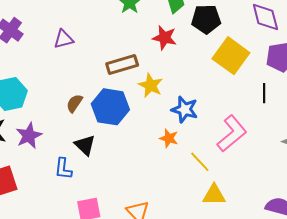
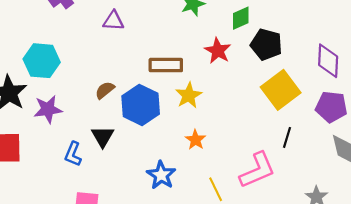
black line: (264, 93) -> (287, 137), moved
blue star: (185, 109) -> (161, 175), moved
orange star: (169, 138) -> (195, 140), moved

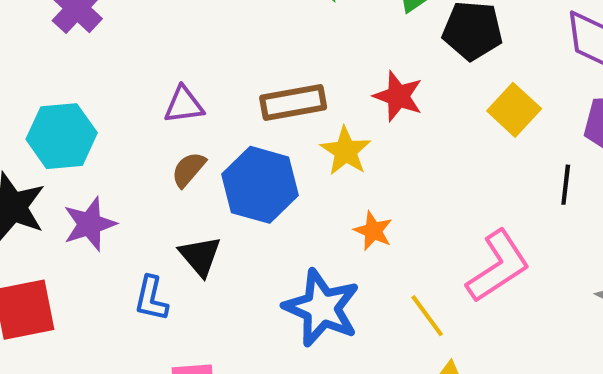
purple triangle: (113, 21) -> (184, 105), moved
red star: (218, 51) -> (398, 96), moved
yellow square: (281, 90) -> (514, 110), size x0.7
black line: (287, 137) -> (566, 185), moved
blue star: (161, 175) -> (322, 308), size x1.4

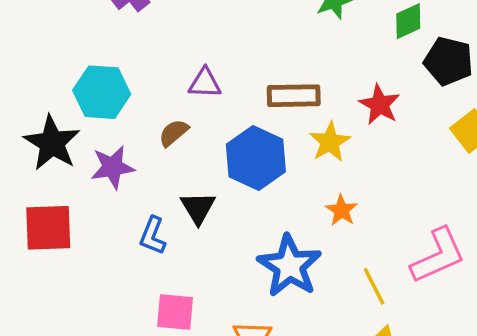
brown semicircle: (189, 169) -> (174, 133), moved

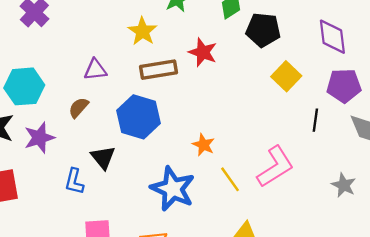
red star: (380, 105) -> (203, 52), moved
yellow star: (330, 142) -> (143, 31), moved
yellow line: (374, 286) -> (230, 179), moved

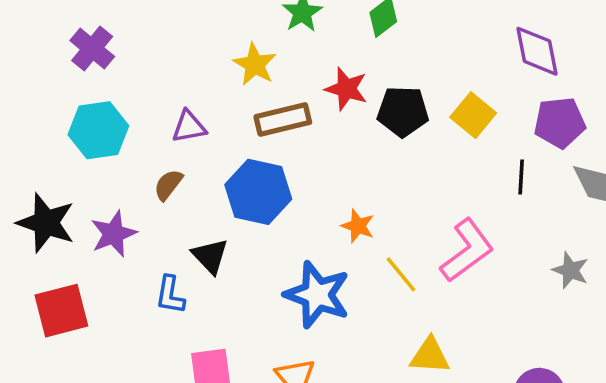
black pentagon: (263, 30) -> (403, 111), moved
cyan hexagon: (24, 86) -> (98, 130), moved

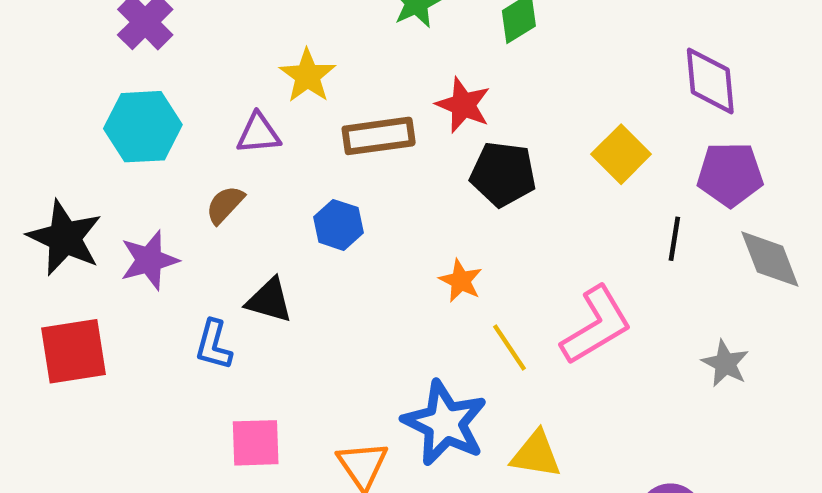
yellow star: (255, 64) -> (308, 76), moved
black pentagon: (403, 111) -> (503, 174), moved
blue hexagon: (258, 192) -> (338, 225), size x0.6
black triangle: (210, 256) -> (269, 300), turned -36
blue star: (317, 295) -> (445, 423), moved

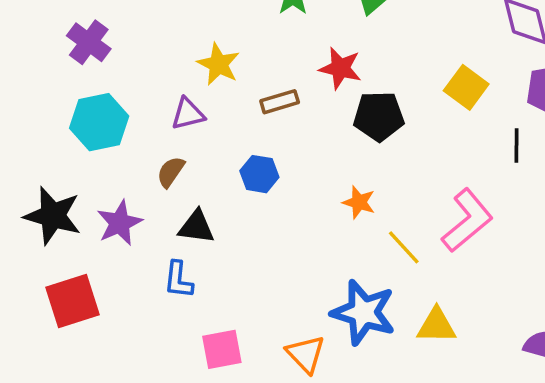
brown rectangle: (379, 136) -> (280, 102), size x0.7
black triangle: (269, 300) -> (196, 227), moved

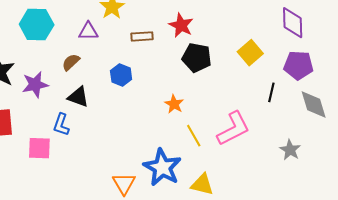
pink square: (222, 349) -> (39, 148), moved

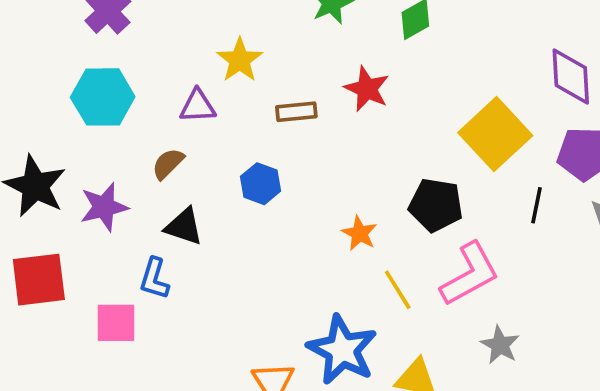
yellow square: (250, 53) -> (495, 134), size x1.5
black pentagon: (197, 58) -> (436, 205), moved
gray star: (290, 150) -> (500, 345), moved

